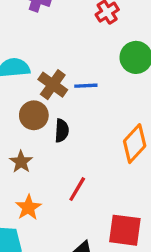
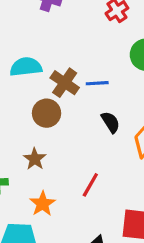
black semicircle: (62, 131) -> (111, 122), moved, turned -35

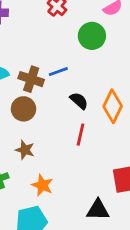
red line: (90, 185) -> (81, 135), moved

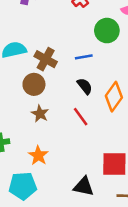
blue line: (58, 72) -> (84, 57), moved
red line: (81, 135) -> (81, 117), turned -60
brown star: (25, 150) -> (40, 114), moved

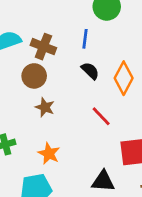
blue line: (84, 57) -> (85, 39), turned -66
red line: (81, 117) -> (101, 116), moved

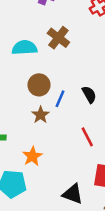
blue line: (85, 39) -> (60, 99), moved
brown cross: (43, 47) -> (58, 38), moved

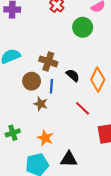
brown cross: (58, 38) -> (48, 61), moved
black triangle: (73, 194) -> (69, 159), moved

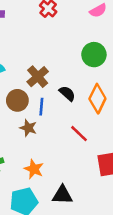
green circle: (83, 27) -> (94, 55), moved
brown cross: (48, 61) -> (38, 77), turned 30

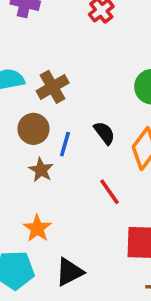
brown cross: (38, 77) -> (53, 87), moved
black triangle: (62, 195) -> (70, 272), turned -40

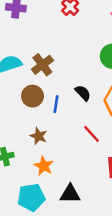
brown star: (41, 170) -> (39, 136), moved
black triangle: (70, 272) -> (70, 194), turned 35

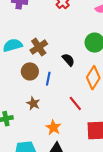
black semicircle: (83, 93) -> (68, 60), moved
orange star: (44, 166) -> (53, 127), moved

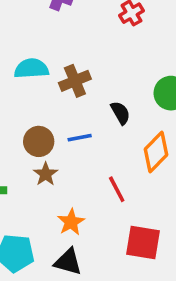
brown circle: (30, 71) -> (39, 141), moved
blue line: (48, 79) -> (80, 138), turned 56

